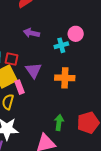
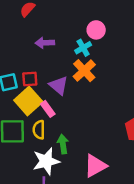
orange cross: (65, 78) -> (84, 71), moved, turned -30
green arrow: (59, 122) -> (63, 144), moved

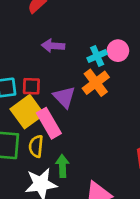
pink circle: (96, 30) -> (118, 51), moved
pink rectangle: (48, 109) -> (49, 123), size x1.5

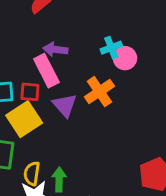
cyan cross: (97, 56) -> (111, 48), moved
pink rectangle: (49, 123) -> (46, 71), moved
yellow semicircle: (36, 146) -> (32, 174), moved

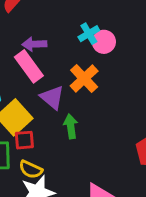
red square: (30, 92) -> (24, 140), moved
yellow semicircle: (32, 174) -> (31, 169), turned -65
green arrow: (59, 179) -> (71, 126), moved

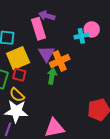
cyan cross: (89, 34) -> (81, 36), moved
orange cross: (84, 78) -> (60, 61), moved

